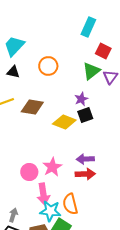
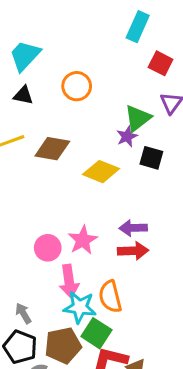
green triangle: (91, 71) -> (138, 118), moved
black square: (85, 115) -> (151, 158), moved, turned 35
gray arrow: (13, 215) -> (23, 313), turned -48

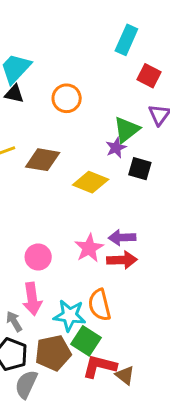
black triangle: (23, 95) -> (14, 94), moved
pink star: (83, 240) -> (89, 248), moved
pink arrow: (69, 281) -> (32, 299), moved

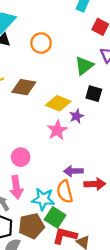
purple star: (116, 148) -> (77, 116), moved
purple arrow: (122, 238) -> (73, 171), moved
pink star: (89, 248) -> (57, 130), moved
red arrow: (122, 260) -> (95, 184), moved

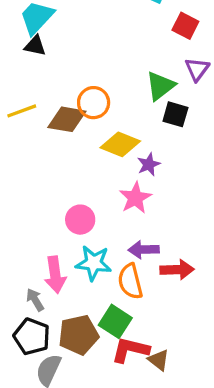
orange circle: (41, 43) -> (94, 103), moved
black square: (94, 94) -> (175, 114), moved
pink star: (57, 130) -> (135, 198), moved
pink circle: (21, 157) -> (80, 220), moved
cyan star: (43, 199) -> (94, 263), moved

